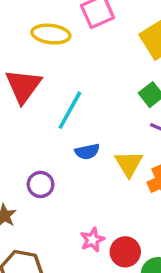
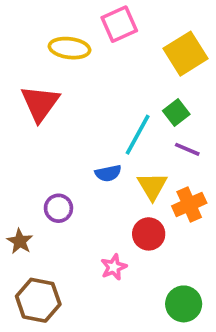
cyan line: (70, 110) -> (138, 135), moved
red circle: (125, 252) -> (149, 234), moved

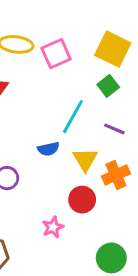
pink square: (119, 24) -> (56, 54), moved
yellow square: (185, 54) -> (113, 49), turned -32
green square: (176, 112) -> (108, 86), moved

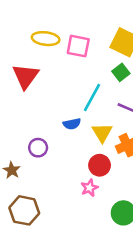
pink square: (56, 54) -> (78, 46), turned 35
pink star: (53, 227) -> (89, 188), moved

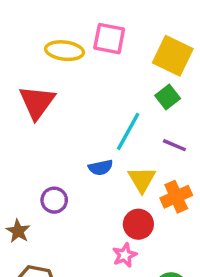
pink square: (78, 46) -> (109, 39), moved

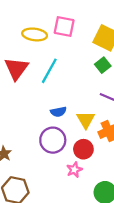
cyan line: (128, 131) -> (49, 71), moved
purple circle: (54, 200) -> (53, 140), moved, size x1.5

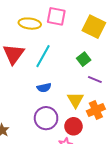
green square: (103, 65) -> (84, 59), moved
blue semicircle: (58, 112) -> (44, 88), moved

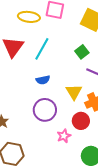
red circle: (73, 126) -> (81, 121), moved

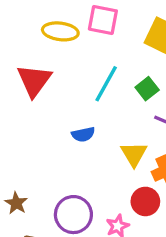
cyan line: (42, 49) -> (106, 84), moved
purple circle: (45, 110) -> (73, 215), moved

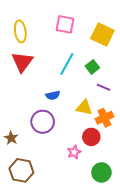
yellow ellipse: (60, 31) -> (20, 31), moved, turned 75
yellow triangle: (134, 154) -> (84, 108), turned -48
purple circle: (73, 215) -> (43, 122), moved

